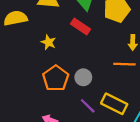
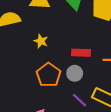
red rectangle: (80, 26) -> (81, 53), moved, turned -30

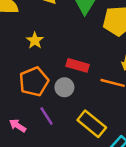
purple line: (80, 100) -> (46, 116), moved

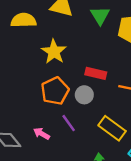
yellow star: (35, 40) -> (54, 52), size x1.5

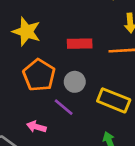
gray circle: (84, 95) -> (75, 82), moved

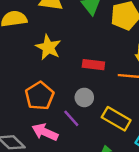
orange pentagon: (39, 75) -> (39, 96), moved
pink arrow: (36, 127) -> (45, 132), size x1.5

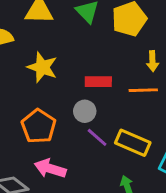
gray circle: (84, 97) -> (85, 111), moved
purple line: (71, 118) -> (97, 137), moved

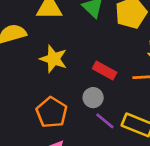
red rectangle: (98, 82) -> (105, 70), turned 30

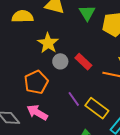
gray circle: (93, 98) -> (60, 61), moved

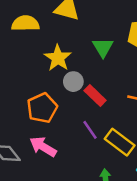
green triangle: (87, 13) -> (103, 47), moved
red rectangle: (83, 62) -> (95, 96), moved

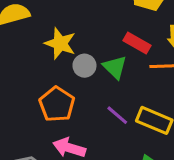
green triangle: (103, 47) -> (115, 67), moved
red rectangle: (95, 96) -> (137, 43), moved

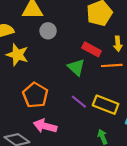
yellow star: (60, 43) -> (17, 55), moved
gray circle: (84, 66) -> (48, 31), moved

